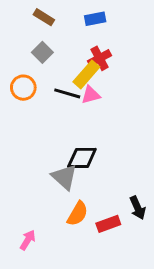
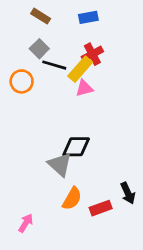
black line: (67, 93) -> (54, 65), moved

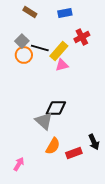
gray square: (39, 49) -> (22, 41), moved
red cross: (92, 54) -> (82, 37), moved
orange circle: (22, 81) -> (24, 55), moved

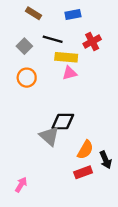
black line: (40, 48) -> (53, 39), moved
yellow rectangle: (59, 51) -> (66, 57), turned 54
orange circle: (24, 55) -> (27, 78), moved
orange semicircle: (53, 146) -> (85, 150), moved

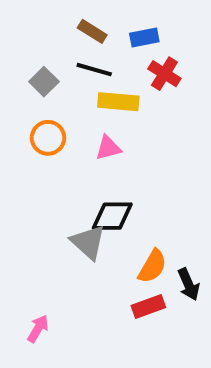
brown rectangle: (33, 13) -> (92, 31), moved
blue rectangle: (73, 14) -> (144, 37), moved
red cross: (92, 42) -> (164, 74), turned -30
pink triangle: (70, 73) -> (108, 148), moved

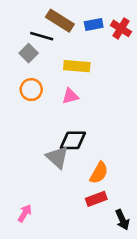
brown rectangle: (92, 31) -> (60, 21), size x1.5
black line: (94, 70) -> (42, 36), moved
red cross: (164, 74) -> (121, 28), moved
black arrow: (189, 284) -> (122, 220), moved

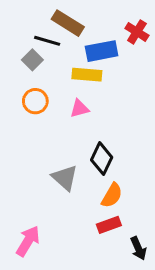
blue rectangle: (94, 25) -> (102, 51), moved, size x1.5
black diamond: (73, 140) -> (102, 159), moved, turned -64
pink arrow: (25, 213) -> (28, 241), size x1.5

